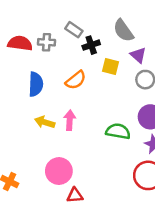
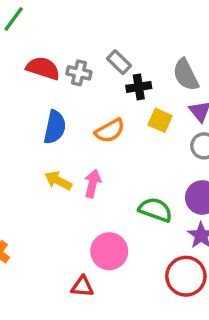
pink circle: (59, 171) -> (109, 251), moved

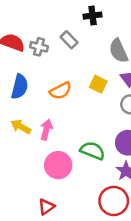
black cross: (139, 87) -> (93, 16), moved
pink circle: (109, 251) -> (58, 165), moved
red triangle: (82, 287) -> (46, 207), moved, turned -42

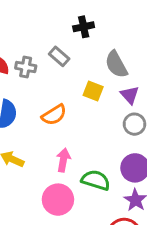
yellow square: (98, 84) -> (93, 91), moved
pink arrow: (46, 130) -> (63, 160), moved

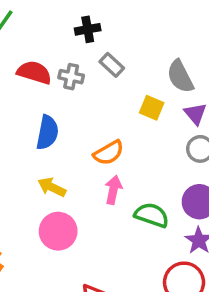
black cross: (84, 27) -> (88, 29), moved
orange semicircle: (54, 115) -> (109, 153), moved
pink circle: (58, 200) -> (58, 231), moved

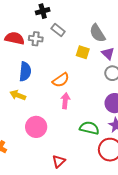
yellow arrow: (52, 187) -> (18, 95), moved
green semicircle: (152, 215) -> (89, 128), moved

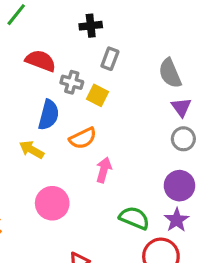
gray rectangle: (58, 30) -> (110, 59), turned 64
gray cross: (36, 39) -> (72, 82), moved
yellow square: (83, 52) -> (97, 95), moved
orange semicircle: (61, 80) -> (83, 138), moved

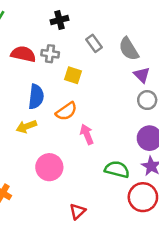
gray rectangle: (110, 59) -> (94, 43), moved, turned -48
gray cross: (72, 82) -> (50, 54), moved
yellow arrow: (32, 150) -> (26, 127), turned -42
pink arrow: (104, 170) -> (87, 134), turned -30

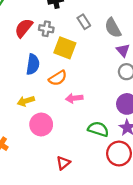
red semicircle: (23, 54) -> (24, 28), turned -66
yellow square: (73, 75) -> (65, 48), size x1.5
yellow arrow: (26, 127) -> (26, 101), moved
pink arrow: (87, 134) -> (74, 98), turned -77

